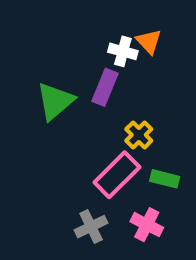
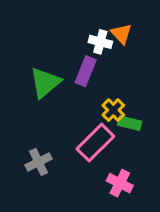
green rectangle: (165, 179) -> (130, 123), moved
gray cross: (91, 227) -> (39, 162), moved

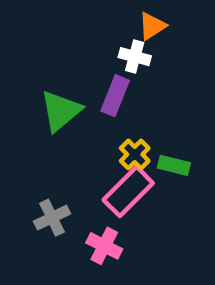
orange triangle: (121, 34) -> (152, 26), moved, turned 40
yellow cross: (113, 110) -> (135, 154), moved
pink cross: (120, 183) -> (104, 246), moved

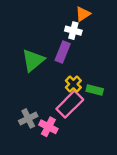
pink cross: (104, 246) -> (48, 127), moved

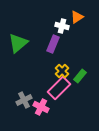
orange triangle: (83, 14) -> (77, 17), moved
green triangle: (33, 60) -> (18, 43), moved
green rectangle: (95, 90) -> (80, 76), turned -64

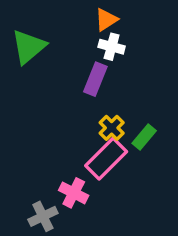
orange triangle: (77, 17) -> (106, 20), moved
green triangle: (18, 43) -> (29, 47), moved
gray cross: (24, 100) -> (43, 216), moved

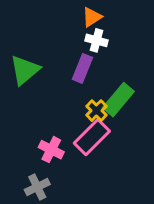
green triangle: (29, 47) -> (25, 70), moved
green rectangle: (144, 137) -> (118, 100), moved, size x1.5
pink cross: (74, 193) -> (51, 150), moved

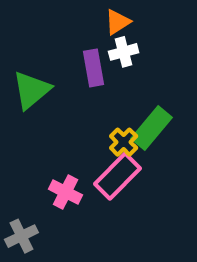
white cross: (96, 40) -> (124, 52), turned -30
purple rectangle: (82, 68) -> (93, 68), moved, turned -32
gray cross: (37, 187) -> (21, 236), moved

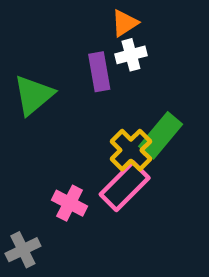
yellow cross: (124, 142) -> (131, 150), size x1.4

